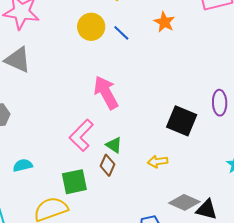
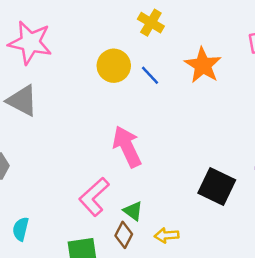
orange star: (164, 22) -> (203, 65), size x1.4
yellow arrow: (158, 162) -> (167, 235), moved
cyan semicircle: (23, 165) -> (21, 229), turned -66

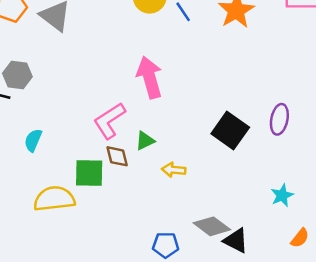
green triangle: (133, 211) -> (145, 141), turned 48
brown diamond: (124, 235) -> (117, 156), moved, turned -50

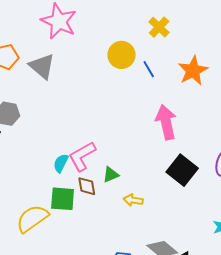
pink arrow: (150, 77) -> (166, 122), moved
cyan semicircle: (33, 140) -> (61, 163), moved
yellow semicircle: (54, 199) -> (32, 219), turned -32

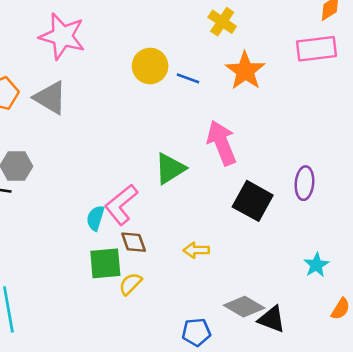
yellow cross: (159, 27) -> (222, 22), moved
blue line: (149, 69) -> (188, 78), turned -30
green triangle: (111, 175) -> (170, 169), moved, size x1.5
yellow semicircle: (32, 219) -> (130, 284), moved, size x0.6

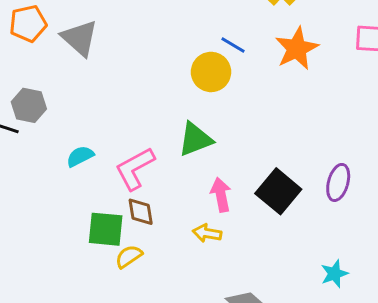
yellow circle: (150, 66) -> (211, 72), moved
pink arrow: (222, 143) -> (221, 195), moved, size x0.7
cyan semicircle: (95, 218) -> (80, 156), moved, turned 35

